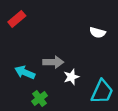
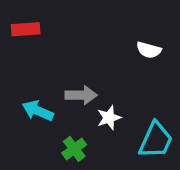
red rectangle: (17, 19) -> (26, 29), turned 36
green cross: (40, 99) -> (74, 149), moved

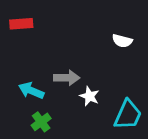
white star: (109, 118) -> (89, 96), turned -30
green cross: (74, 149) -> (41, 122), moved

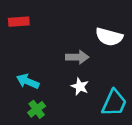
white semicircle: (122, 41) -> (109, 37), size x1.5
gray arrow: (67, 78) -> (77, 57), moved

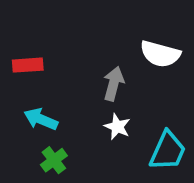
red rectangle: (19, 22) -> (28, 65), moved
gray arrow: (77, 57) -> (114, 84), turned -75

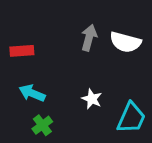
gray arrow: (114, 84) -> (89, 38), moved

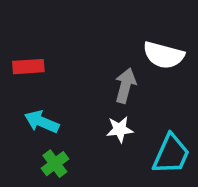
gray arrow: (89, 38) -> (125, 86), moved
white star: (92, 99) -> (120, 129), turned -30

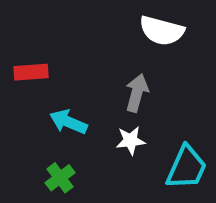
white semicircle: (164, 55) -> (162, 31), moved
cyan arrow: (42, 122) -> (68, 122), moved

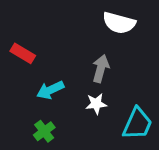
red rectangle: (31, 72) -> (23, 53), turned 35
cyan arrow: (68, 122) -> (50, 90), turned -48

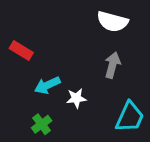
gray arrow: (101, 69) -> (112, 65), moved
white star: (96, 104) -> (76, 98), moved

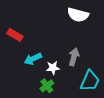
gray arrow: (112, 65) -> (74, 57), moved
green cross: (42, 124) -> (47, 86), moved

